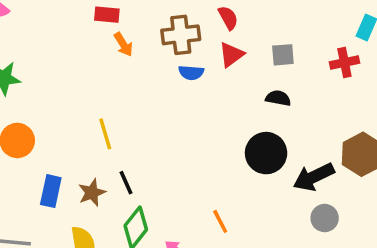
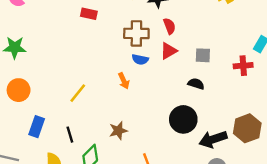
orange arrow: (123, 44) -> (124, 81), moved
yellow line: (105, 134) -> (78, 93), turned 48
black line: (126, 183) -> (70, 135), moved
brown star: (92, 193) -> (118, 131), moved

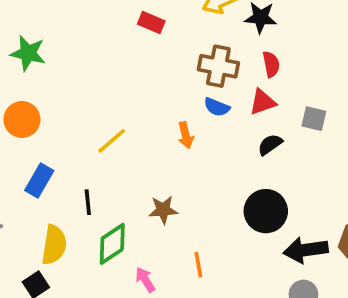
black semicircle: (196, 84) -> (270, 145), moved, turned -63

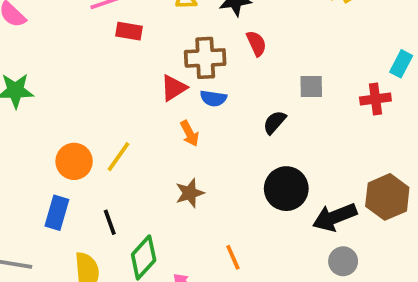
red triangle: (263, 102) -> (174, 88), moved
orange circle: (22, 119) -> (74, 161), moved
brown star: (163, 210) -> (190, 193), moved

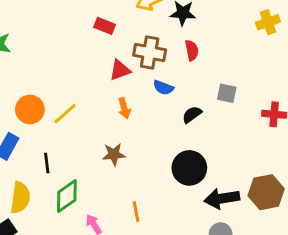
red rectangle: (129, 31) -> (105, 26), moved
blue semicircle: (213, 98) -> (163, 88), moved

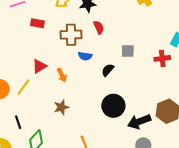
red triangle: (120, 70) -> (39, 66), moved

